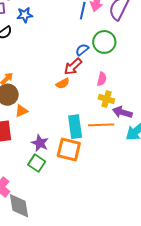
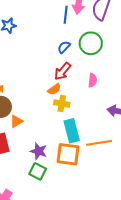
blue semicircle: (82, 50) -> (64, 47), moved
yellow cross: (106, 99) -> (62, 104), moved
orange line: (101, 125) -> (99, 143), moved

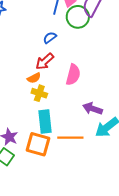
green circle: (91, 43) -> (78, 17), moved
pink semicircle: (93, 80) -> (73, 75), size x1.5

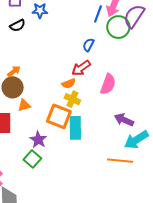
blue semicircle: (50, 38) -> (88, 45), turned -32
orange line: (70, 138) -> (120, 161), moved
orange square: (38, 144) -> (59, 116), moved

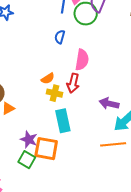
red arrow: (81, 68) -> (73, 83), moved, turned -30
pink semicircle: (108, 84) -> (82, 60), moved
orange square: (59, 116) -> (46, 149), moved

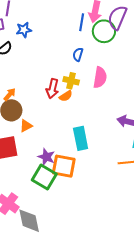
red arrow: (73, 83) -> (52, 89), moved
yellow cross: (55, 93) -> (71, 81), moved
green square: (27, 160) -> (44, 177), size x1.4

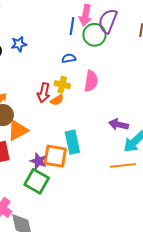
blue star: (24, 30) -> (19, 44), moved
blue semicircle: (78, 54) -> (69, 58), turned 64
orange triangle: (26, 126) -> (18, 130), size x1.6
orange square: (64, 166) -> (55, 156), moved

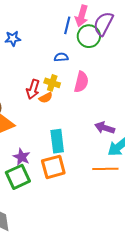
orange square: (55, 156) -> (53, 167), moved, turned -30
green square: (37, 181) -> (18, 177), turned 30

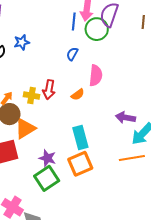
blue semicircle: (61, 57) -> (72, 54), turned -48
yellow cross: (52, 83) -> (32, 96), moved
orange semicircle: (46, 98) -> (78, 95), moved

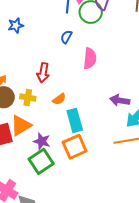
orange semicircle: (78, 95) -> (59, 99), moved
yellow cross: (32, 96) -> (28, 98), moved
orange triangle: (25, 128) -> (21, 125), moved

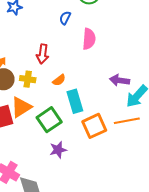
purple star: (42, 141) -> (58, 150), moved, turned -30
orange square: (75, 147) -> (94, 126), moved
green square: (41, 161) -> (49, 120), moved

